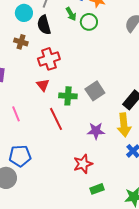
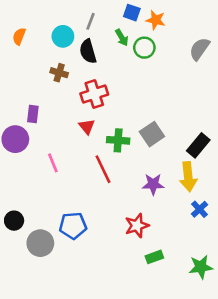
blue pentagon: (20, 156) -> (73, 226), moved

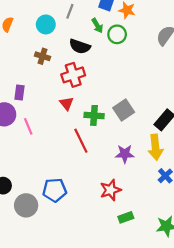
black semicircle: (88, 51) -> (80, 46), moved, turned -55
pink line: (53, 163) -> (28, 126), moved

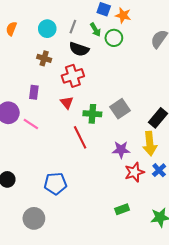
gray line: (70, 11) -> (73, 27), moved
purple rectangle: (19, 92) -> (34, 92), moved
pink line: (28, 126) -> (31, 124), turned -35
red star: (110, 190) -> (134, 172), moved
gray circle: (26, 205) -> (34, 218), moved

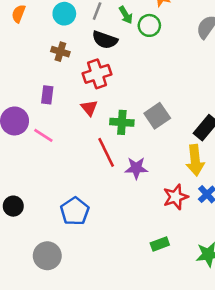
purple star: (121, 150) -> (136, 168), moved
blue pentagon: (55, 184) -> (75, 211), turned -30

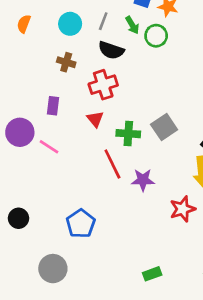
green rectangle: (160, 244) -> (152, 274), moved

